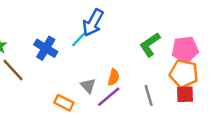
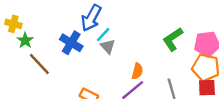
blue arrow: (93, 23) -> (91, 18), moved
gray triangle: (88, 86) -> (108, 46), moved

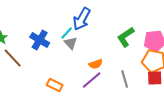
blue arrow: (91, 18) -> (82, 19), moved
orange semicircle: (137, 71) -> (96, 64), turned 56

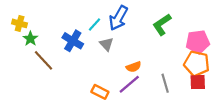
cyan line: (67, 33) -> (95, 25), moved
green L-shape: (126, 37) -> (162, 25), moved
orange rectangle: (55, 85) -> (100, 92), moved

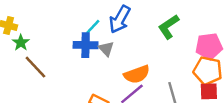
blue cross: (73, 41) -> (86, 45), moved, turned -30
orange semicircle: (134, 67) -> (137, 74), size x1.5

